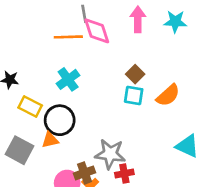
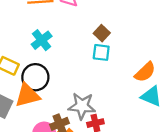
orange semicircle: (168, 95) -> (145, 72), moved
orange triangle: (50, 140) -> (27, 95), size x1.6

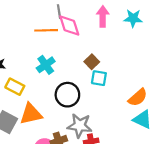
brown square: (102, 33) -> (92, 62), moved
black circle: (35, 77) -> (67, 95), moved

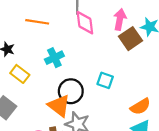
orange line: (46, 30) -> (37, 22), moved
brown square: (92, 62) -> (131, 39), moved, size x1.5
orange triangle: (31, 114) -> (59, 106), moved, turned 40

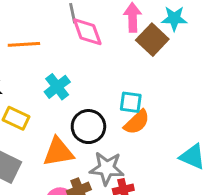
orange triangle: (59, 106) -> (58, 152), moved, turned -35
orange semicircle: (140, 106) -> (137, 122), moved

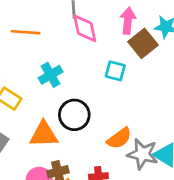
cyan square: (131, 102) -> (115, 71), moved
orange semicircle: (137, 122) -> (119, 138), moved
gray star: (107, 168) -> (143, 154), moved

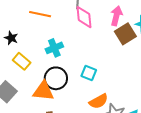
cyan square: (115, 71) -> (89, 73), moved
black circle: (74, 115) -> (56, 78), moved

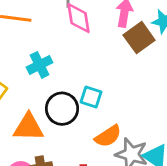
black circle: (56, 78) -> (62, 109), moved

